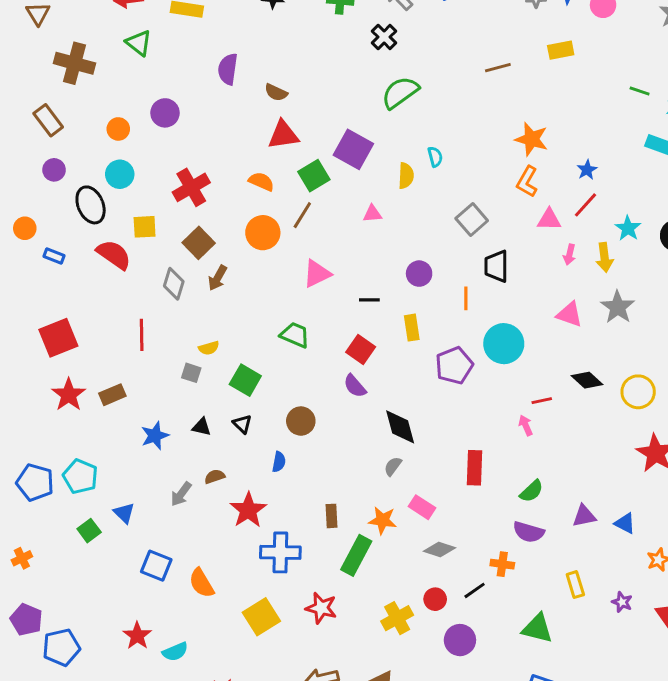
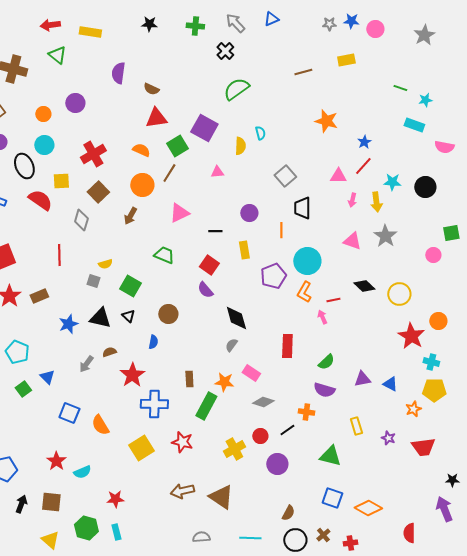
orange L-shape: (527, 182) -> (304, 292), moved
cyan star: (628, 228) -> (392, 182), turned -30
brown arrow: (218, 278) -> (130, 216), moved
black triangle: (202, 427) -> (100, 318), size x1.6

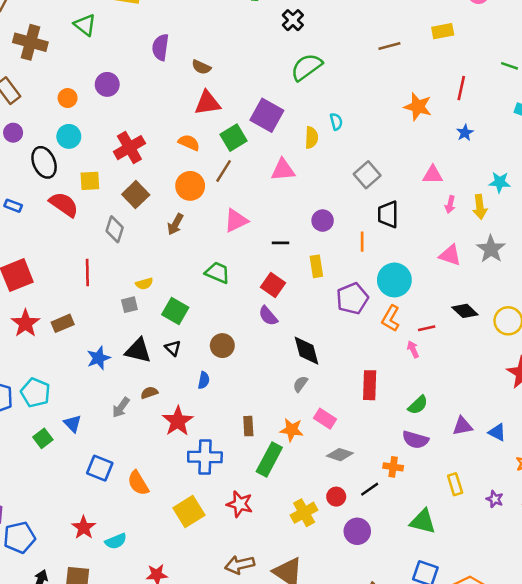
red line: (363, 166) -> (461, 88), moved, turned -30
pink triangle: (217, 172) -> (283, 170), size x1.5
gray square: (93, 281) -> (129, 305), turned -32

